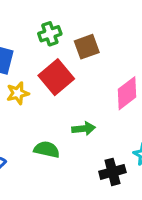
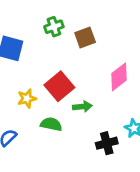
red square: (56, 77) -> (59, 86), moved
yellow star: (18, 93) -> (27, 98), moved

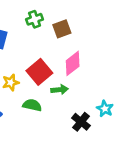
pink diamond: (119, 77) -> (73, 63), moved
black cross: (107, 143) -> (81, 122), turned -36

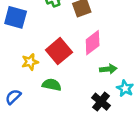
green arrow: (60, 90) -> (108, 69), moved

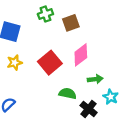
yellow star: (30, 62) -> (15, 63), moved
green semicircle: (52, 85) -> (68, 94), moved

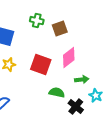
green cross: (45, 14) -> (37, 21), turned 32
red square: (50, 63) -> (41, 65), turned -30

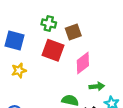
red square: (41, 65) -> (53, 50), moved

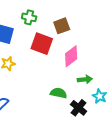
green cross: (49, 23) -> (29, 17), moved

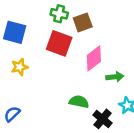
green cross: (29, 17) -> (59, 14), moved
green arrow: (85, 79) -> (115, 77), moved

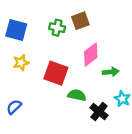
green cross: (59, 14) -> (57, 28), moved
red square: (59, 43) -> (56, 73), moved

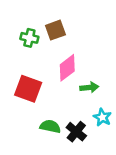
green semicircle: (77, 95) -> (50, 126), moved

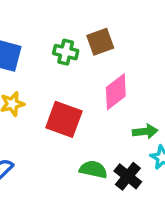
green arrow: (89, 87) -> (145, 131), moved

